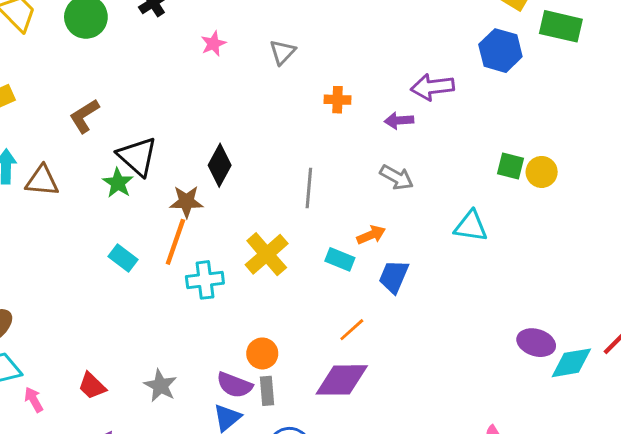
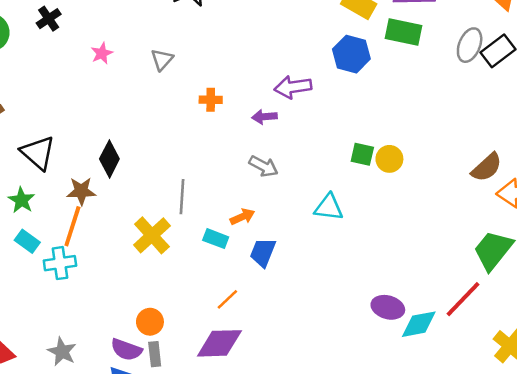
green star: (118, 183) -> (21, 200), moved
gray line: (309, 188) -> (182, 197), moved
cyan cross: (205, 280) -> (60, 263), moved

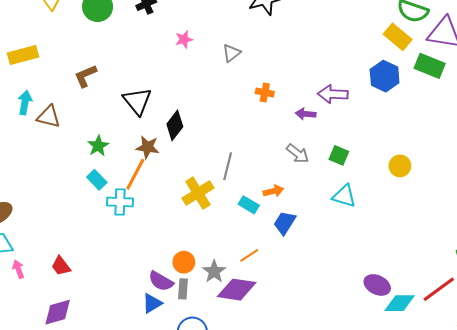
black triangle: (38, 153) -> (137, 101), moved
green square: (362, 154) -> (339, 155), moved
gray star: (62, 352) -> (214, 272), moved

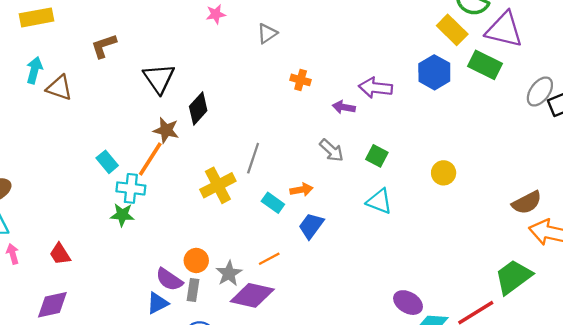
green star: (98, 146) -> (122, 215), moved, turned 30

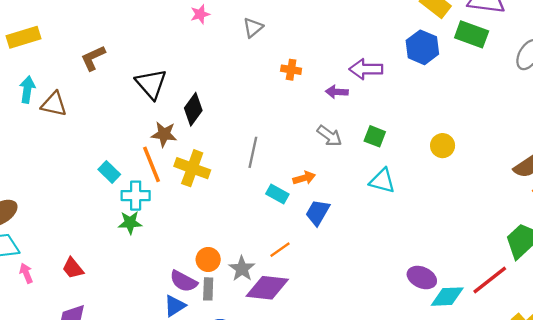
orange line: (150, 159) -> (152, 164), turned -48
yellow cross: (218, 185) -> (192, 168), moved, turned -36

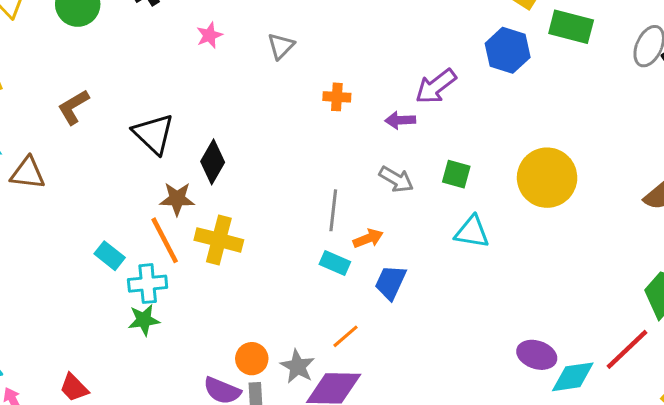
purple arrow: (366, 69) -> (436, 86), turned -32
yellow circle: (443, 146) -> (547, 178), size x1.8
gray line: (253, 152) -> (333, 210), moved

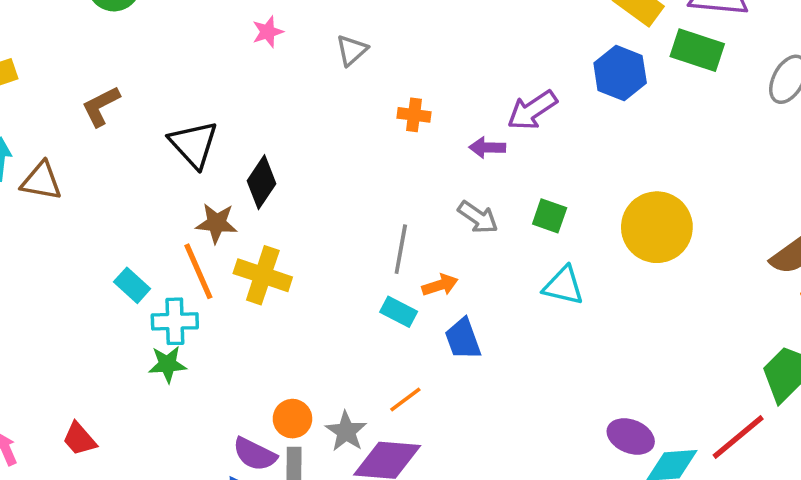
blue trapezoid: (390, 282) -> (463, 339), turned -48

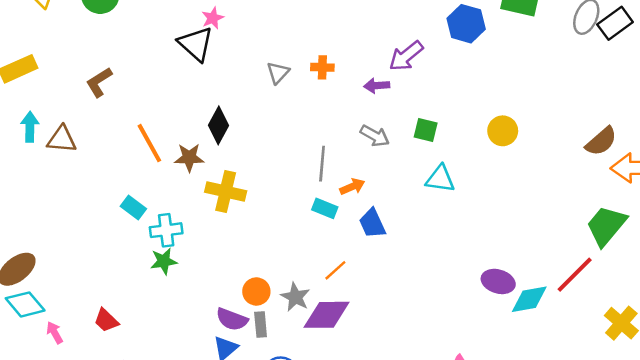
gray triangle: (352, 50) -> (278, 73), moved
black triangle: (194, 144) -> (196, 44), moved
yellow circle: (657, 227) -> (503, 131), size x0.6
orange line: (198, 271) -> (149, 143), moved

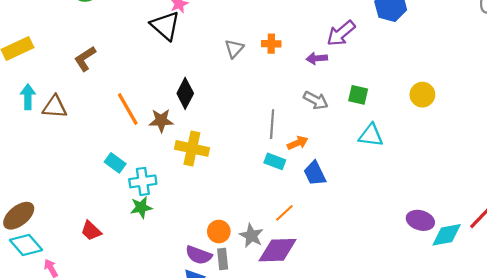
red trapezoid: (106, 320) -> (91, 231), moved

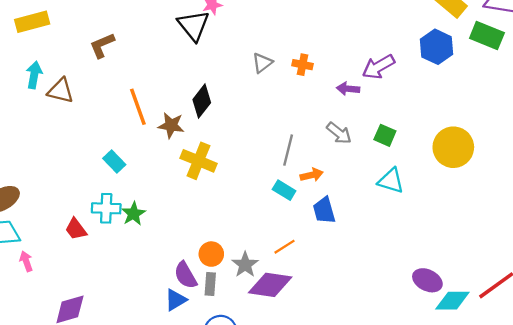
yellow circle: (422, 95) -> (453, 147), size x1.5
cyan cross: (143, 181) -> (106, 208), moved
green star: (141, 207) -> (133, 214), turned -30
purple semicircle: (199, 255) -> (185, 275), turned 30

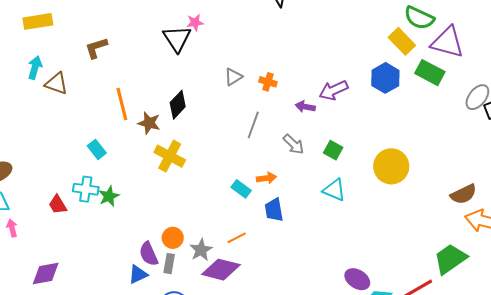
gray line: (288, 150) -> (253, 125), moved

